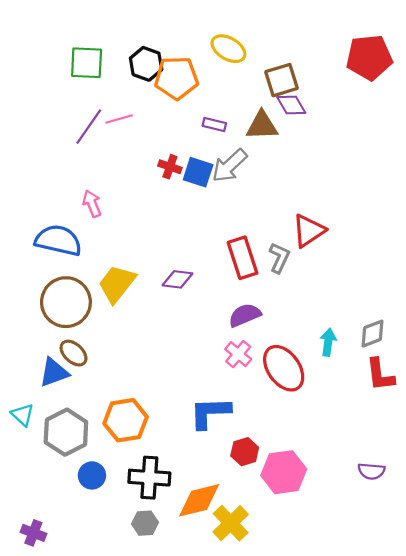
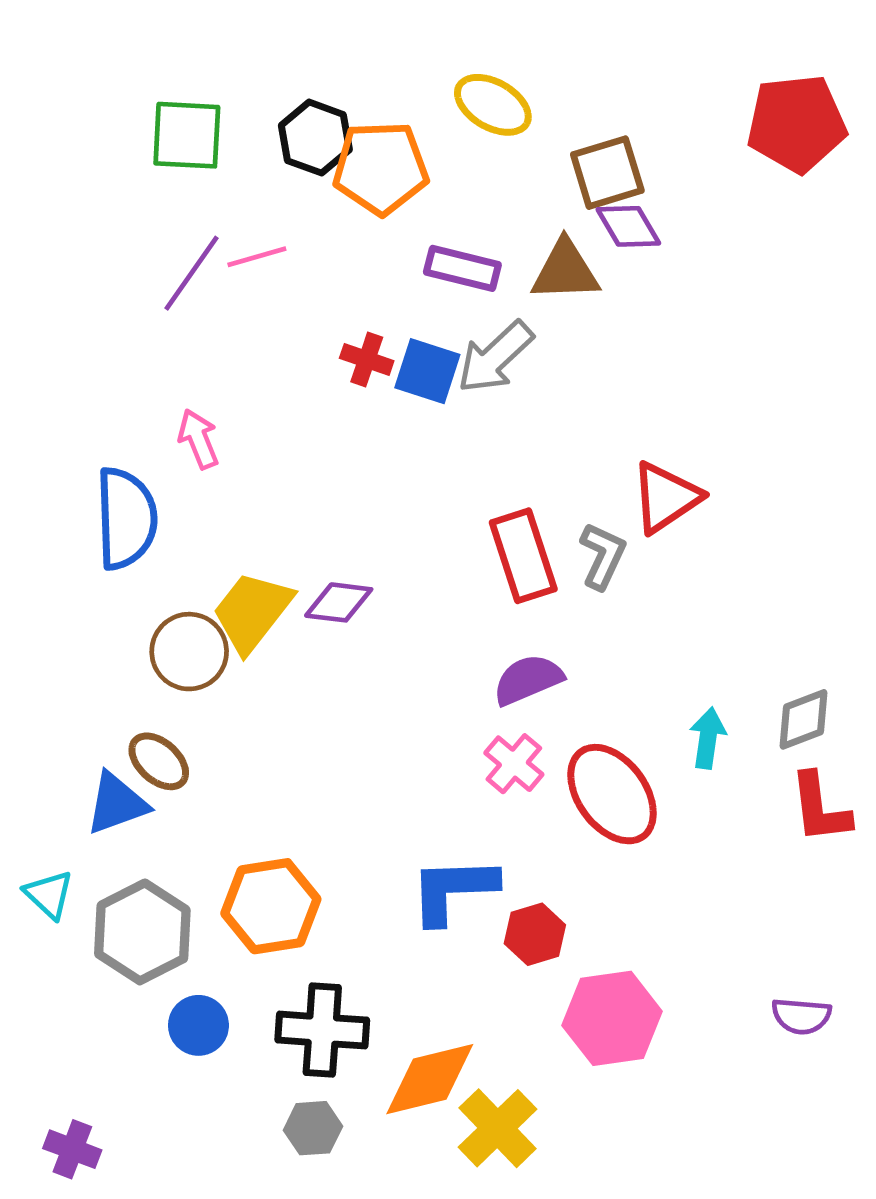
purple rectangle: (214, 124) -> (462, 268), size x1.4
blue semicircle: (58, 240) -> (126, 518), turned 75
purple diamond: (178, 279) -> (339, 602), moved
brown circle: (66, 302) -> (189, 652), moved, size x0.7
red hexagon: (245, 452) -> (535, 934), moved

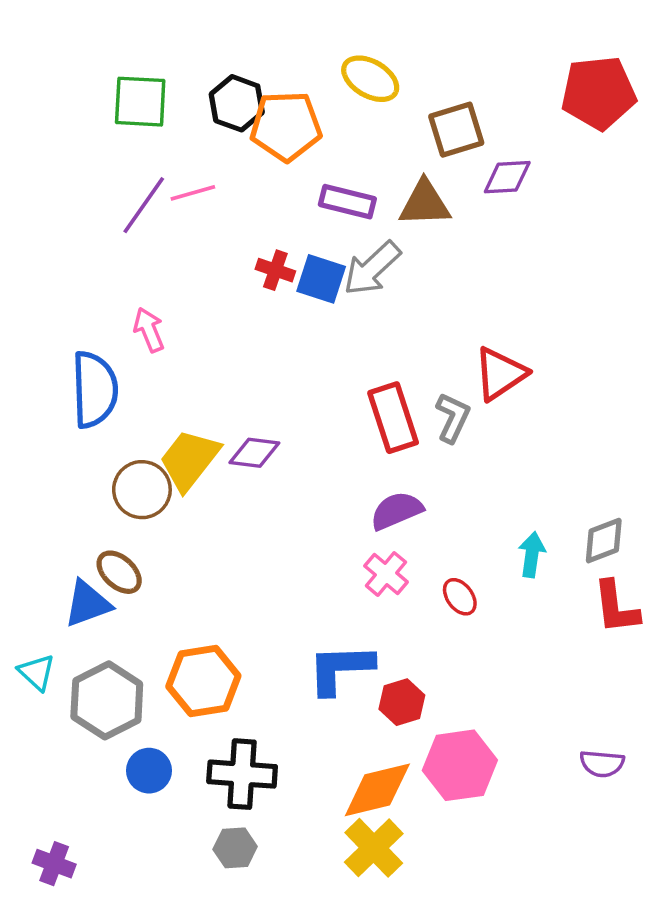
purple diamond: (628, 226) -> (507, 177), moved, turned -63
red ellipse: (612, 794) -> (460, 597), size x0.5
orange diamond: (430, 1079) -> (377, 790), moved

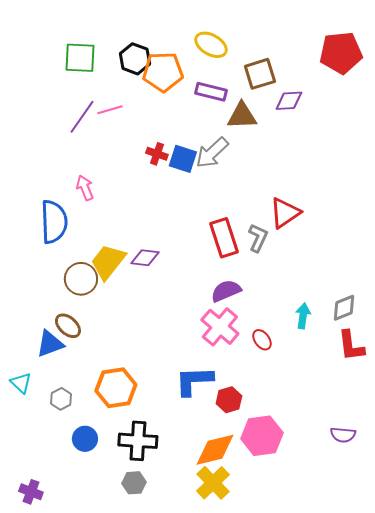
purple rectangle: (347, 202) -> (211, 92), moved
pink cross: (386, 574) -> (220, 327), size x1.5
gray hexagon: (107, 700) -> (61, 399), size x0.5

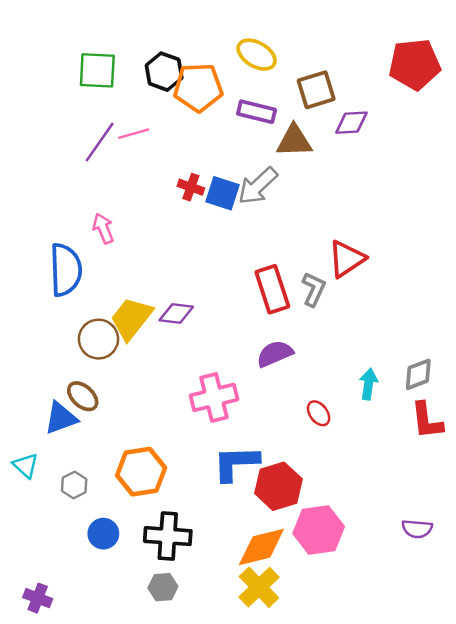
pink cross: (220, 327) -> (214, 397), moved, turned 36
red hexagon: (229, 400) -> (278, 486), size x1.5

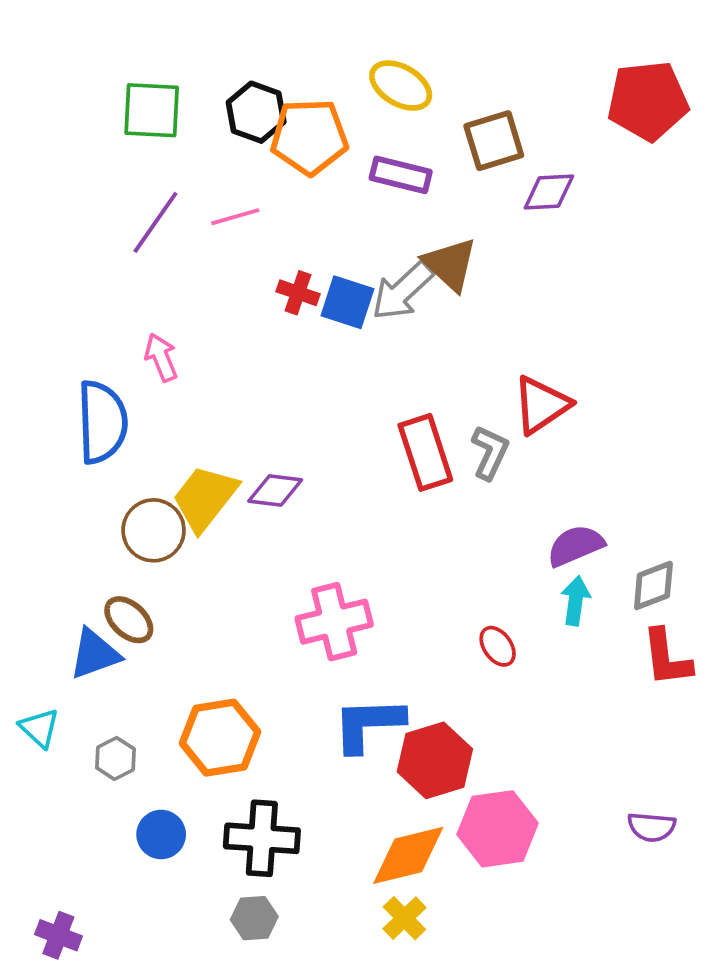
pink line: (134, 134) -> (235, 217), moved
brown triangle: (294, 141) -> (450, 264), moved, turned 45
purple semicircle: (275, 354) -> (576, 546), moved
yellow cross: (259, 587) -> (404, 918), size x0.7

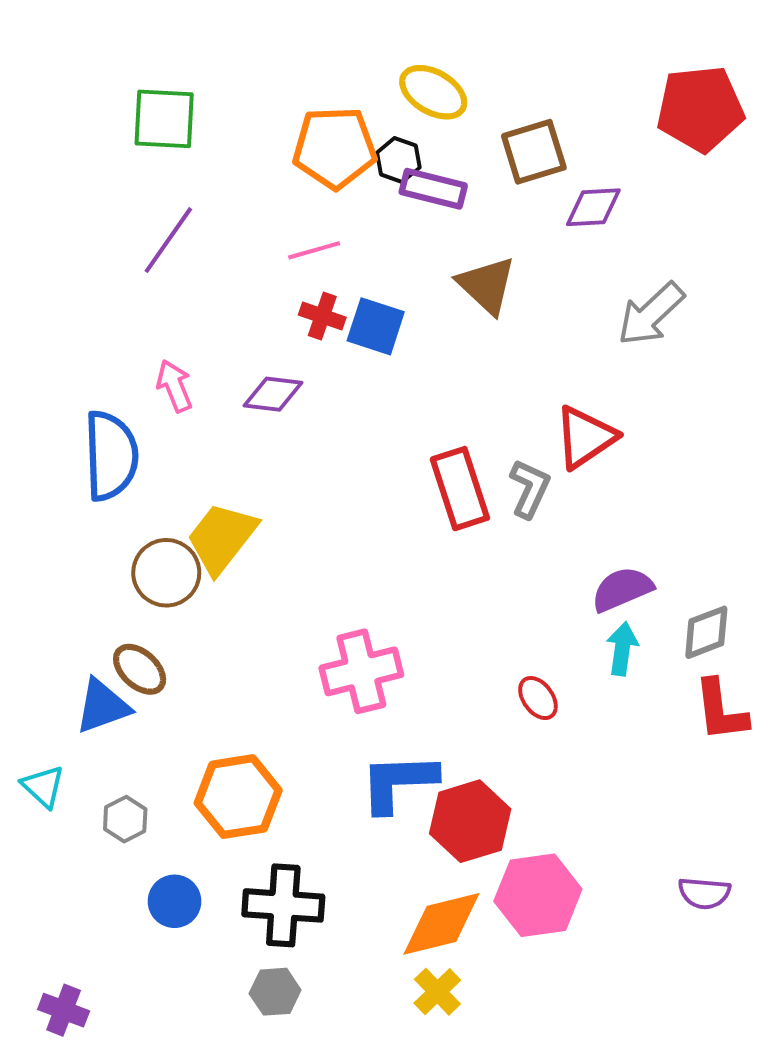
black hexagon: (256, 112) -> (398, 160), moved, size x0.7
pink line: (235, 217) -> (314, 250), moved
gray arrow: (403, 291) -> (651, 314), moved
purple diamond: (275, 490) -> (273, 394), moved

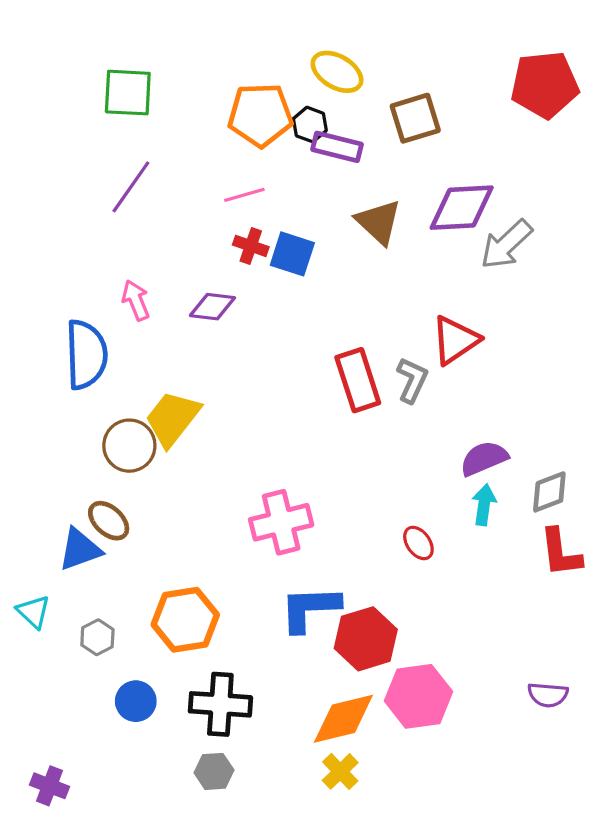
purple diamond: (593, 207) -> (462, 208), moved, size x1.5

